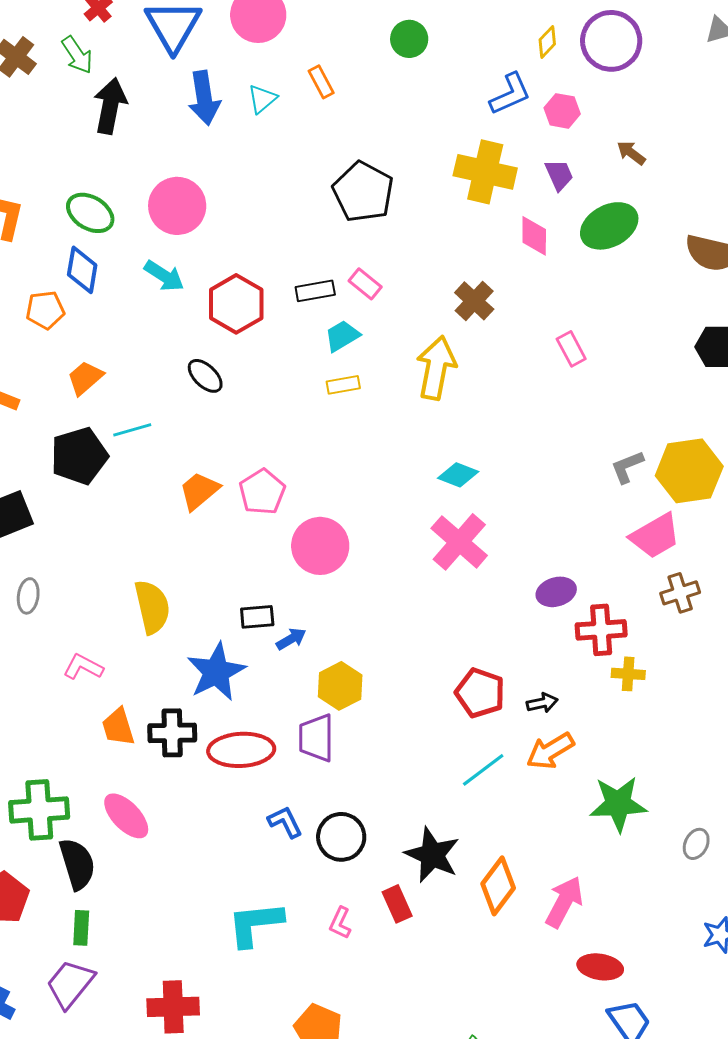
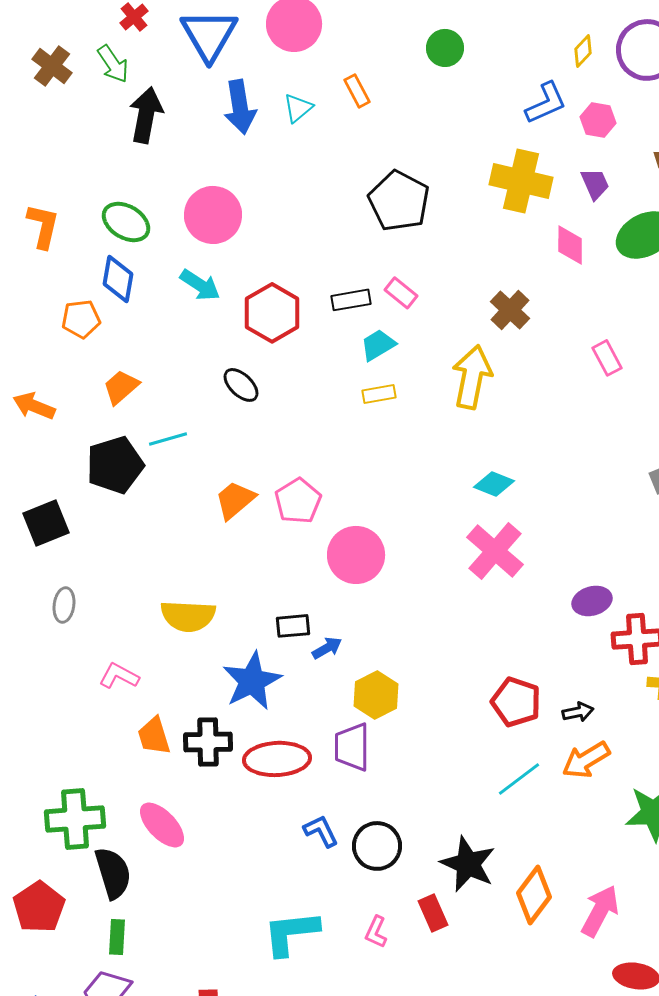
yellow semicircle: (152, 607) -> (188, 616), turned 106

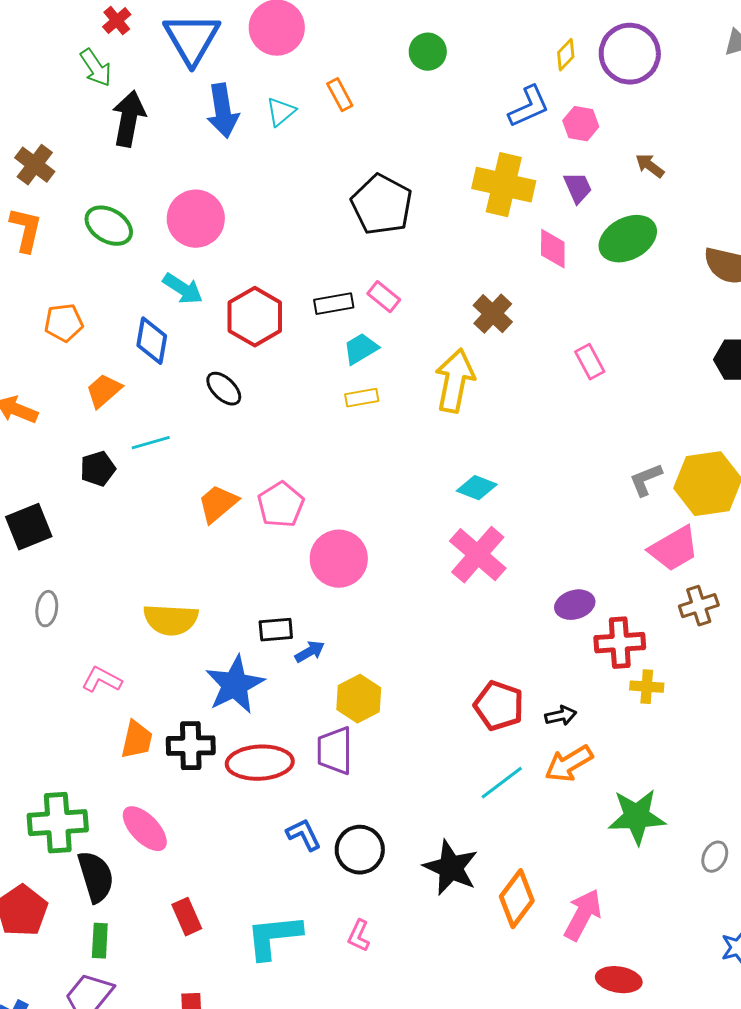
brown cross: (52, 66) -> (35, 165), moved
blue diamond: (118, 279) -> (152, 341), moved
black pentagon: (115, 465) -> (98, 469), size x0.6
orange trapezoid: (154, 736) -> (137, 740), turned -150
red rectangle: (433, 913) -> (187, 917), moved

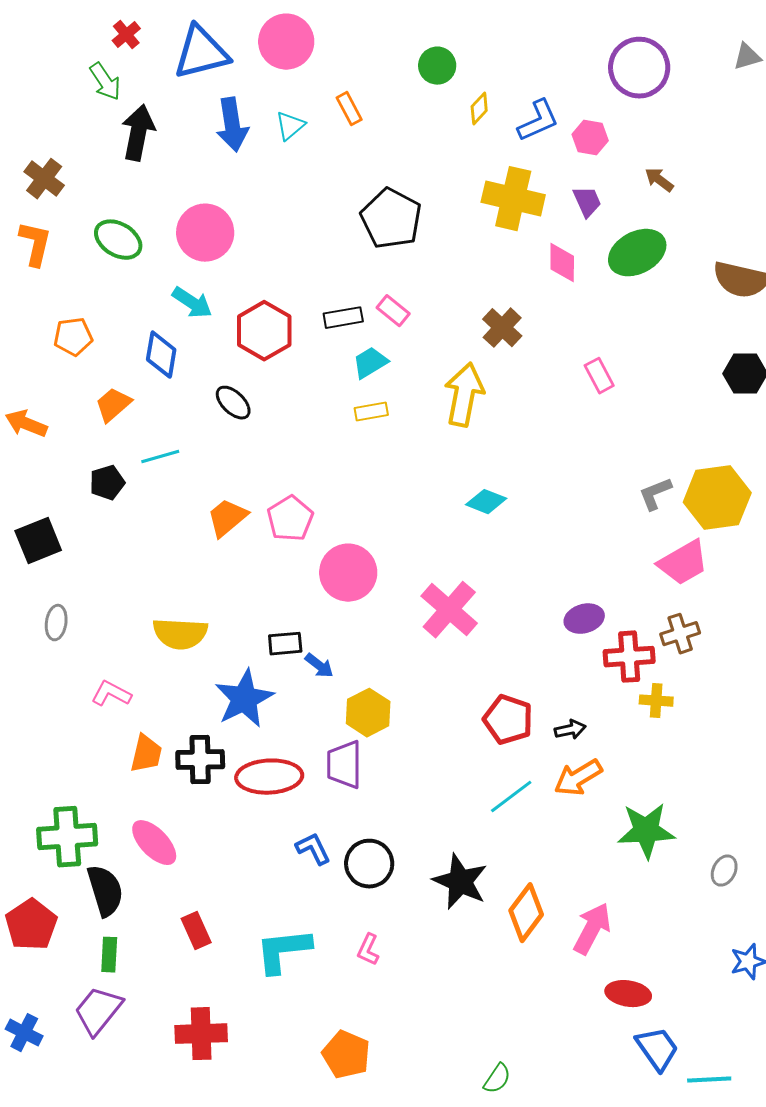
blue triangle: (192, 39) -> (201, 53), turned 46
yellow diamond: (566, 55) -> (479, 109), moved
pink cross: (478, 555) -> (449, 610), moved
brown cross: (699, 606) -> (680, 634), moved
blue arrow: (310, 652) -> (319, 666), turned 68

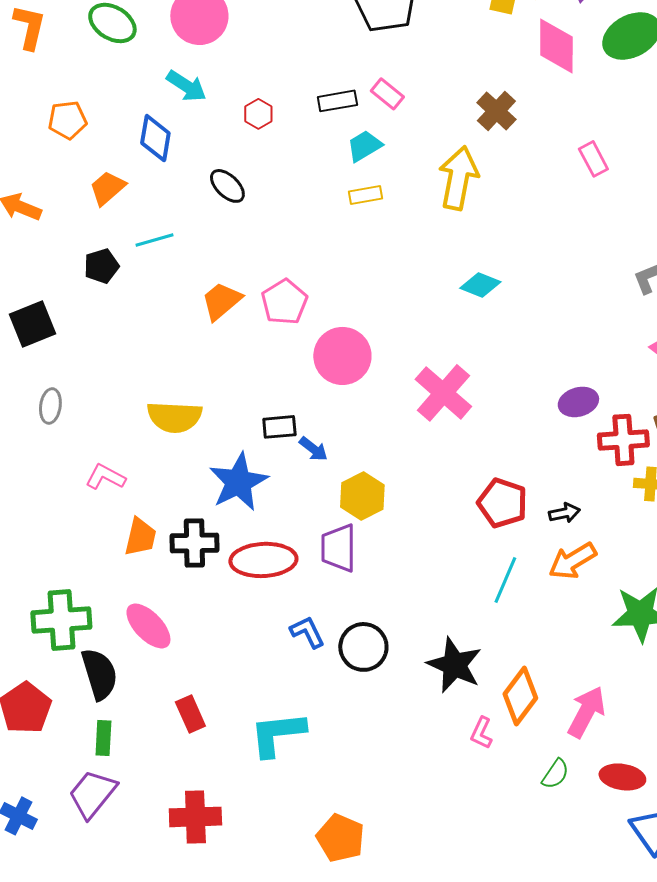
pink diamond: (562, 263) -> (556, 46), size x1.4
red hexagon: (264, 331) -> (258, 114), size x0.5
cyan line: (511, 797) -> (505, 580), turned -30
pink L-shape: (368, 950) -> (481, 733), moved
green semicircle: (497, 1079) -> (555, 774), moved

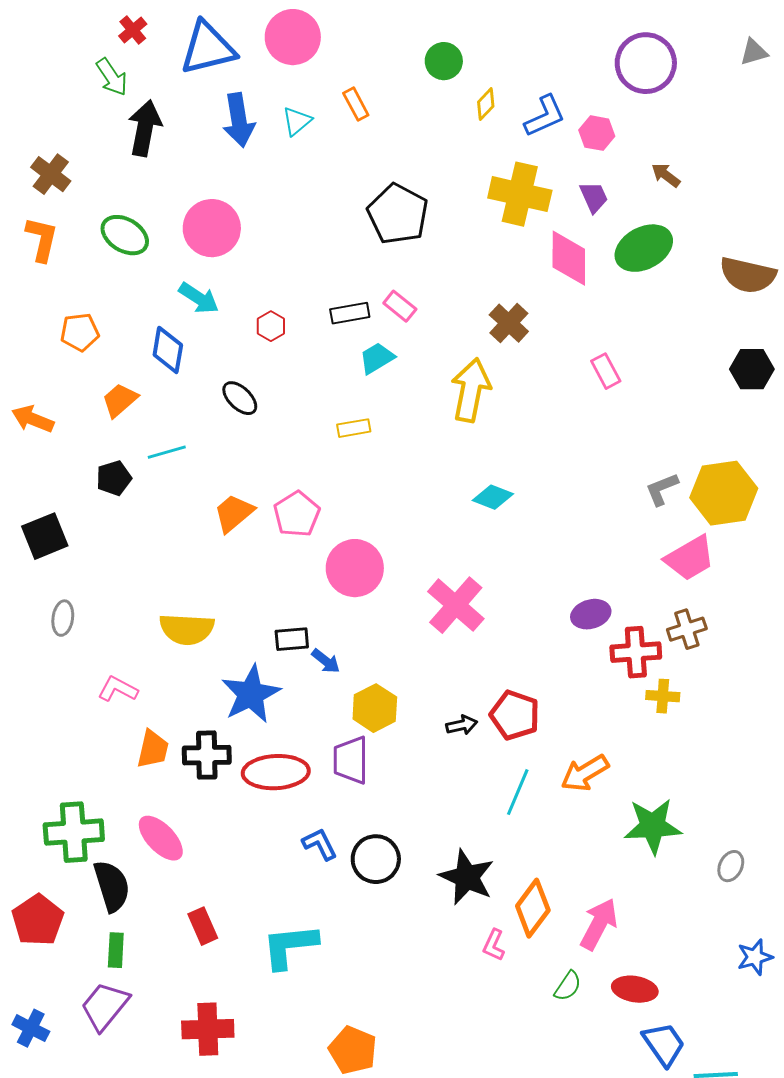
yellow rectangle: (365, 195) -> (354, 428), moved
black arrow: (564, 513) -> (462, 725), moved

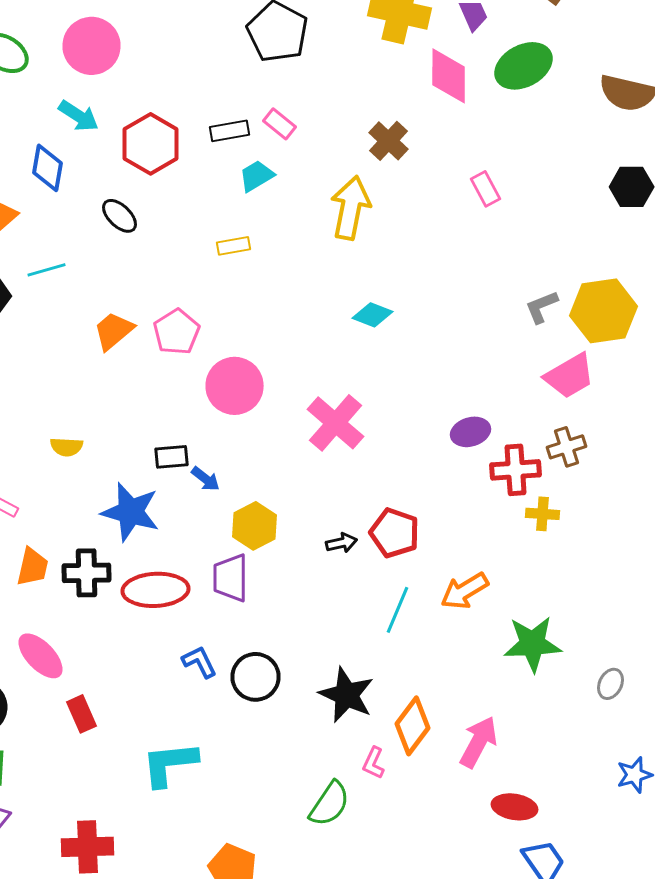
red hexagon: (271, 326) -> (150, 144), size x2.0
yellow semicircle: (187, 629) -> (66, 447), size x0.6
blue star: (251, 694) -> (130, 512), turned -30
red rectangle: (203, 926) -> (82, 714), moved
green semicircle: (568, 986) -> (330, 804), moved, size x1.5

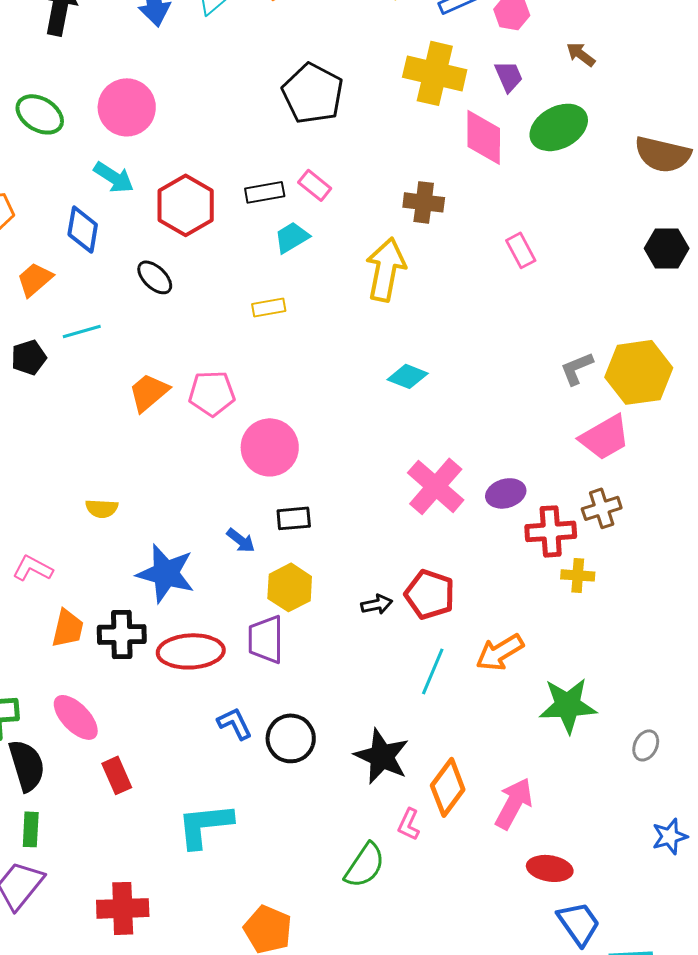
brown cross: (388, 141) -> (424, 202), turned -36
pink pentagon: (176, 332) -> (212, 393), turned 30
pink cross: (336, 423) -> (436, 486), moved
black rectangle: (172, 457) -> (294, 518), moved

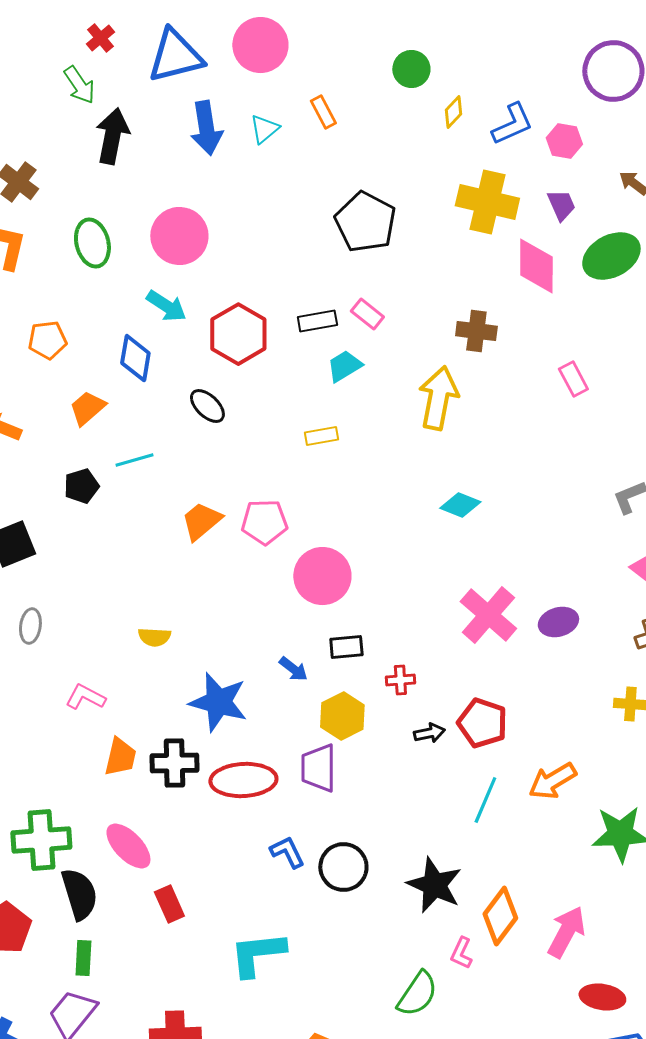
green ellipse: (40, 114) -> (92, 243), turned 45
red cross: (551, 531) -> (400, 680), moved, size x0.6

